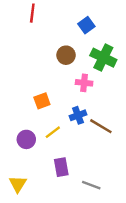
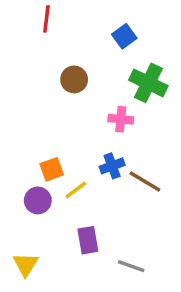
brown circle: (66, 55) -> (74, 79), moved
orange square: (42, 101) -> (52, 169), moved

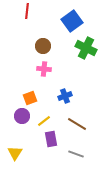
blue square: (124, 36) -> (72, 21), size x1.5
pink cross: (121, 119) -> (44, 69), moved
brown line: (145, 181) -> (77, 124), moved
yellow line: (76, 190) -> (44, 121), moved

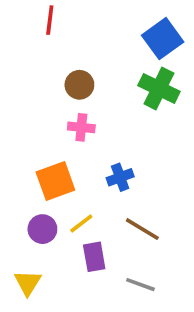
blue square: (72, 21) -> (163, 39), moved
orange square: (30, 98) -> (55, 181), size x1.5
purple circle: (22, 116) -> (42, 229), moved

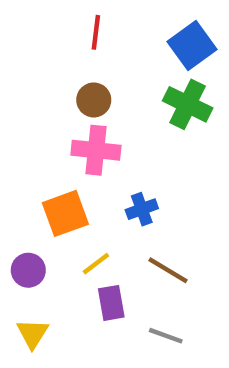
red line: (50, 20) -> (96, 32), moved
pink cross: (81, 127) -> (96, 150), size x1.5
purple circle: (42, 229) -> (28, 270), moved

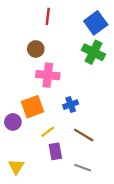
brown circle: (94, 100) -> (36, 49), moved
purple circle: (28, 270) -> (13, 122), moved

